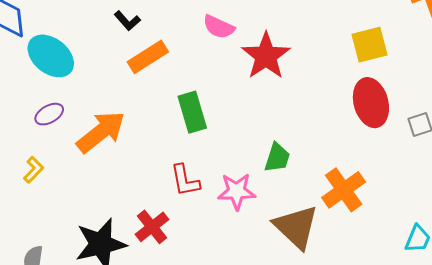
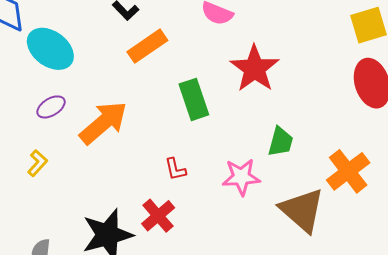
red star: (266, 56) -> (255, 68), moved
red L-shape: (185, 180) -> (175, 169), moved, size x0.7

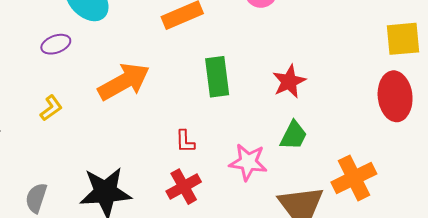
red star: (255, 68) -> (289, 81), moved, size x0.7
purple ellipse: (51, 107) -> (56, 44), moved
red cross: (158, 216) -> (184, 187), moved

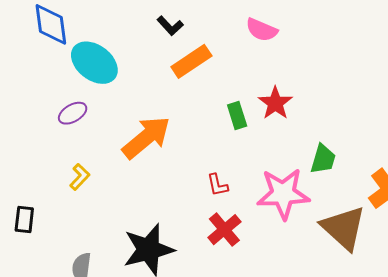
green rectangle: (217, 77) -> (237, 116), size x0.7
red star: (289, 81) -> (275, 103), moved
pink star: (248, 162) -> (283, 194), size x1.4

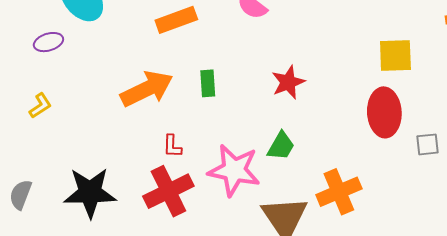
red star: (275, 103) -> (288, 82), moved
orange arrow: (146, 137) -> (147, 89), moved
red cross: (224, 230) -> (168, 191), size x1.4

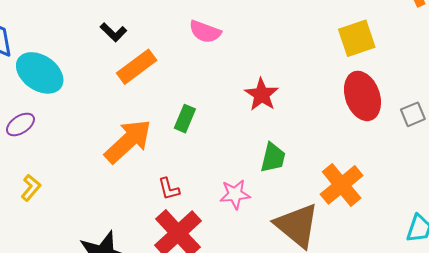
green rectangle: (208, 83) -> (185, 119), turned 44
pink star: (234, 170) -> (235, 194), size x0.6

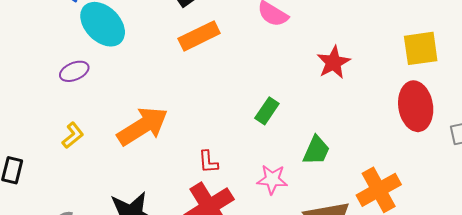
red star: (262, 95) -> (334, 62), moved
green rectangle: (185, 119) -> (267, 111), moved
orange arrow: (128, 141) -> (143, 126), moved

